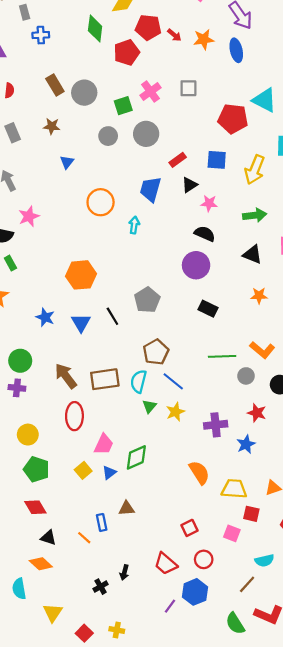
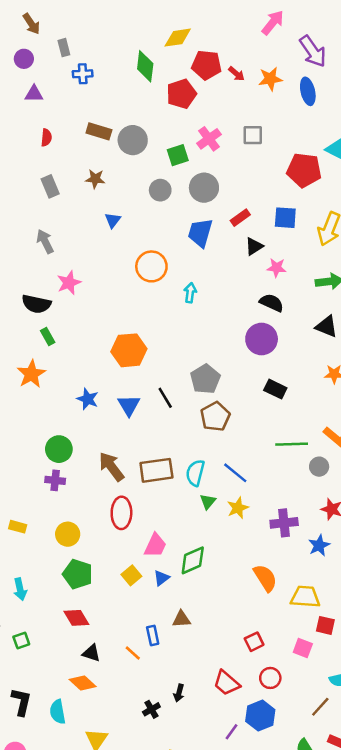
brown rectangle: (55, 85) -> (99, 131), turned -42
blue trapezoid: (150, 189) -> (200, 233), moved
brown pentagon: (156, 352) -> (215, 417), moved

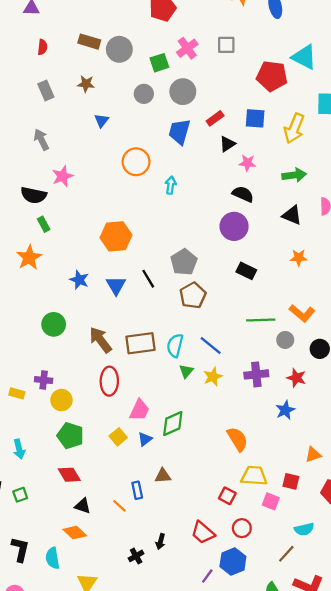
purple cross: (55, 480) -> (44, 380), moved
purple cross: (284, 523) -> (256, 374), moved
yellow trapezoid: (305, 597) -> (254, 476), moved
red square: (254, 642) -> (227, 496), turned -36

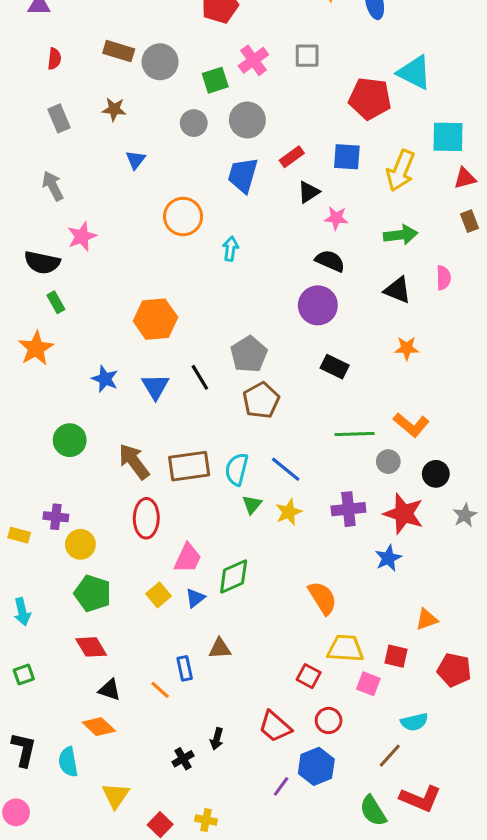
red star: (296, 378) -> (404, 514), size x1.5

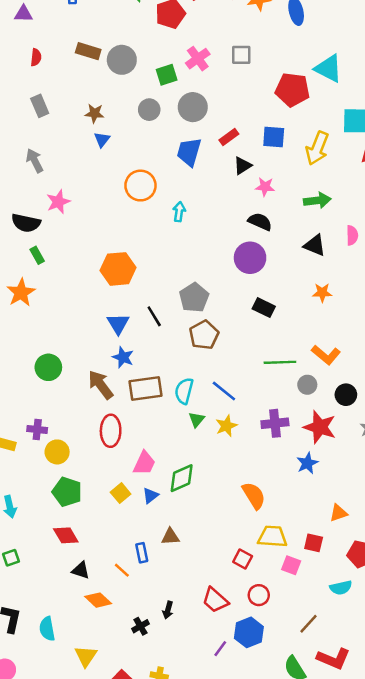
brown star: (114, 109) -> (94, 113), moved
blue star: (105, 379) -> (123, 357), moved
cyan semicircle: (414, 722) -> (341, 588), moved
orange diamond: (99, 727) -> (98, 600), moved

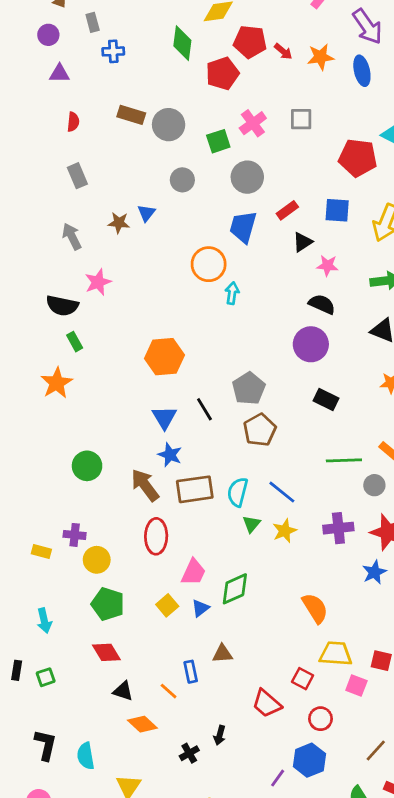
gray circle: (149, 110) -> (182, 180), moved
brown star: (94, 113) -> (119, 223), moved
orange circle: (140, 186) -> (209, 264), moved
red trapezoid: (215, 600) -> (267, 703), moved

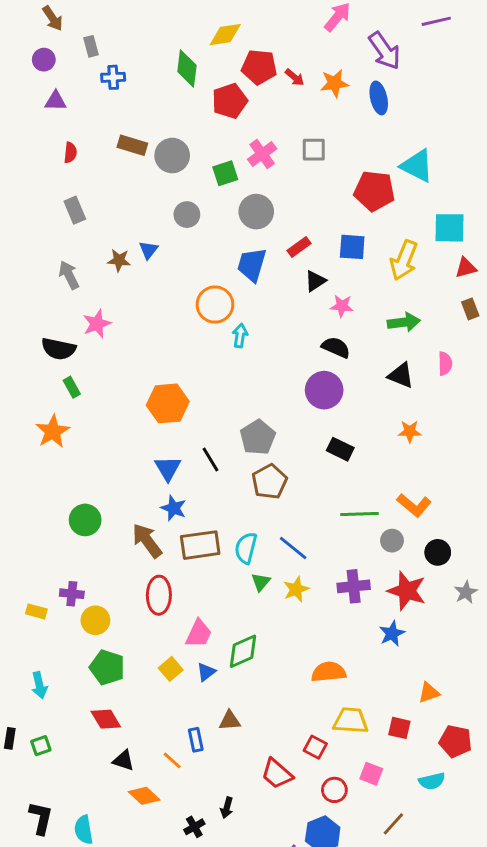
orange semicircle: (315, 608) -> (329, 672), turned -64
pink square: (356, 686) -> (371, 774), moved

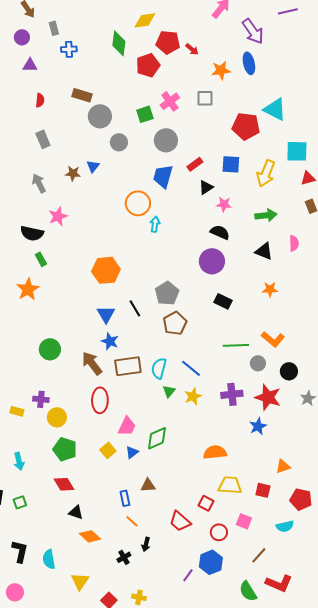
orange star: (334, 83) -> (221, 70), moved
gray circle: (172, 156) -> (100, 116), moved
orange line: (172, 760) -> (132, 521), moved

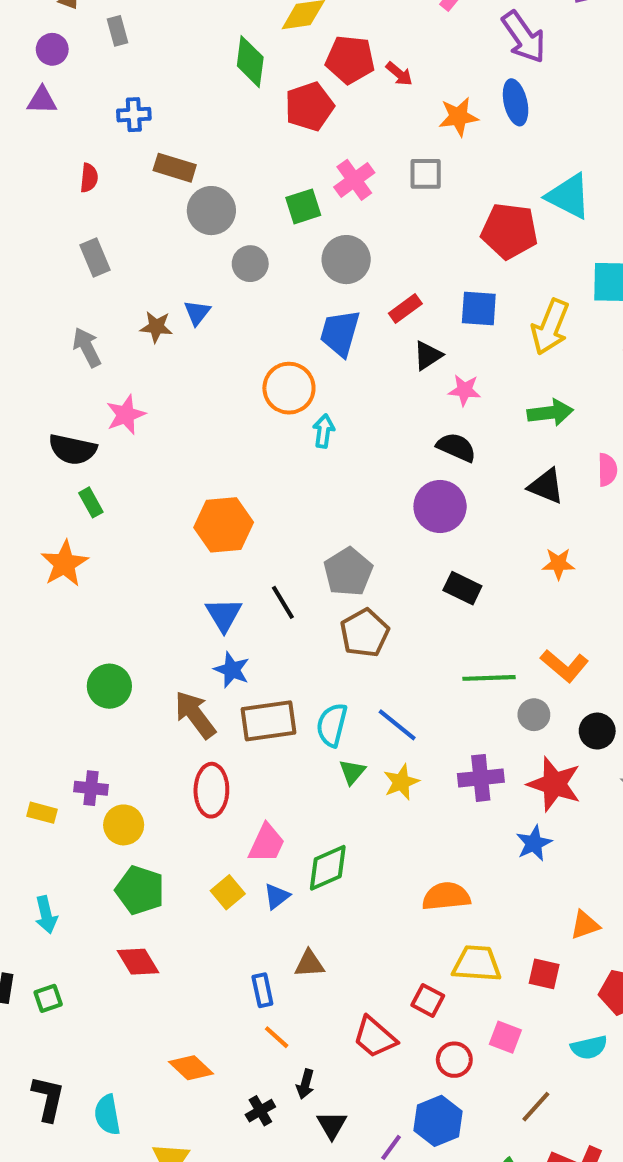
blue cross: (69, 49) -> (134, 115), moved
purple triangle: (30, 65) -> (42, 100), moved
black triangle: (76, 512) -> (332, 1125), moved, turned 42

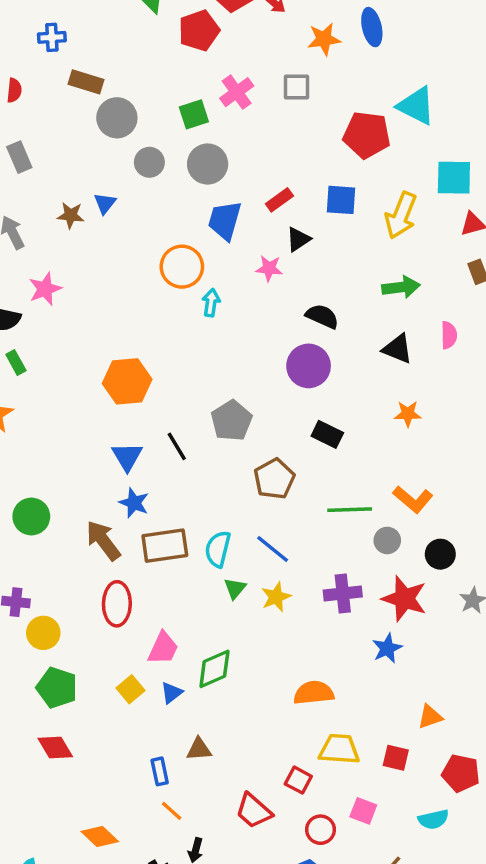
gray circle: (346, 260) -> (208, 164), moved
pink star: (465, 390) -> (269, 268), moved
brown pentagon: (364, 633) -> (274, 479), moved

